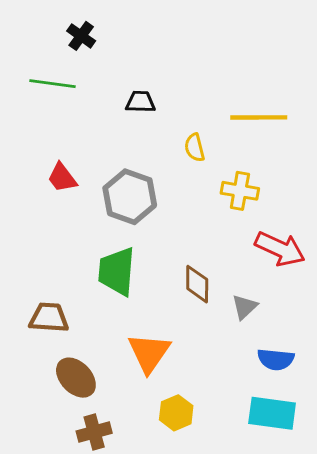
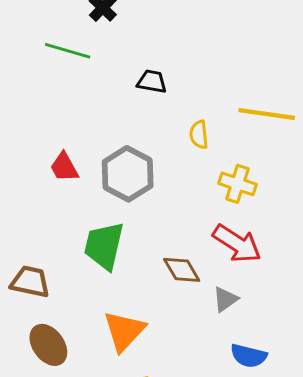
red trapezoid: (62, 178) -> (64, 167), moved
red arrow: (280, 249) -> (237, 244), moved
brown diamond: (197, 284) -> (182, 270), turned -39

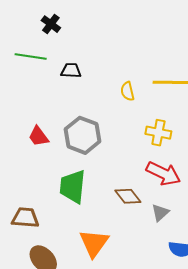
black trapezoid: (152, 81) -> (71, 71), moved
yellow semicircle: (199, 135) -> (127, 91), moved

